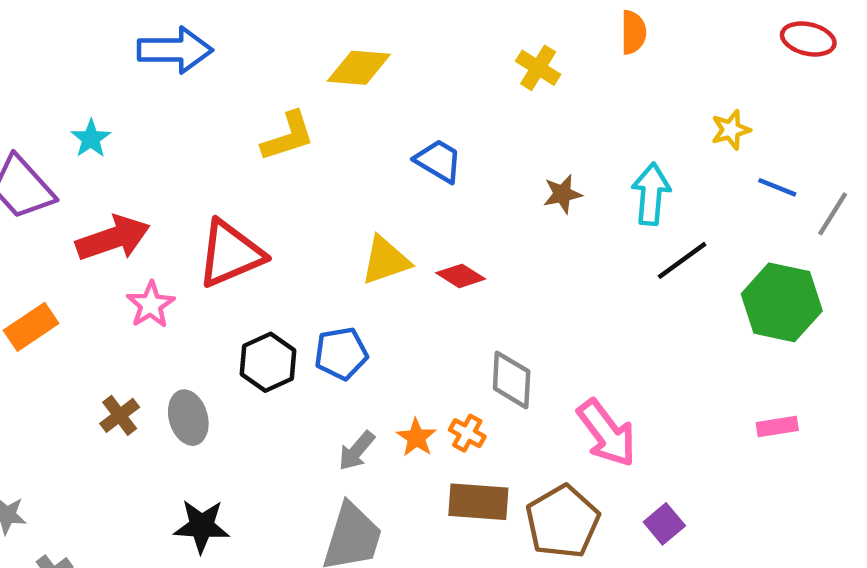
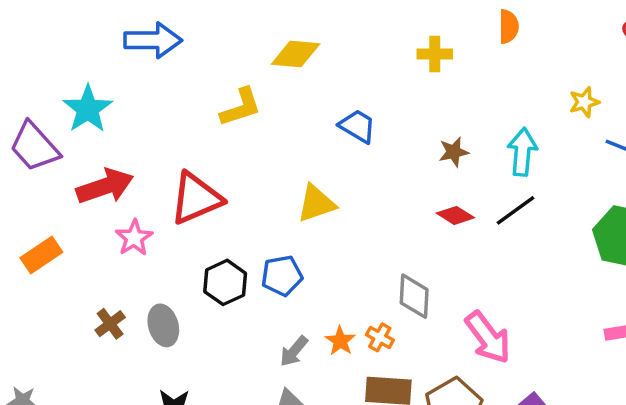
yellow cross: (538, 68) -> (435, 54), turned -32
cyan star: (91, 139) -> (88, 109), size x1.6
black line: (682, 260) -> (515, 210), moved
red diamond: (461, 276) -> (455, 215), moved

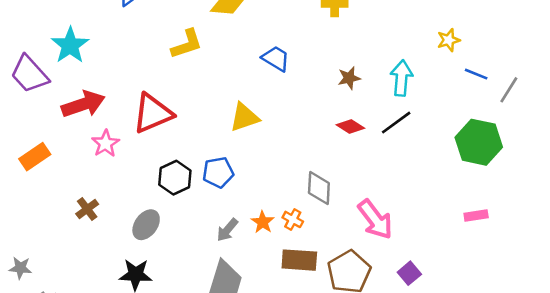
gray ellipse: (163, 325) -> (146, 225), moved, turned 52

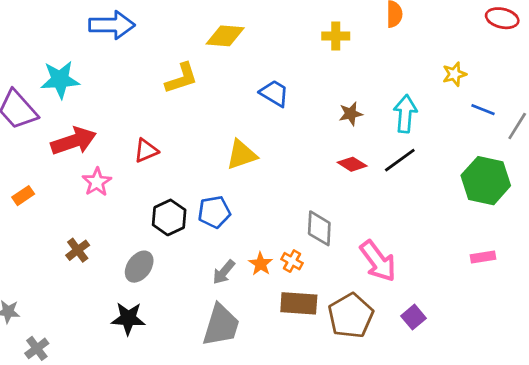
cyan star: (70, 45) -> (60, 80), turned 30
red triangle: (153, 113) -> (146, 151), size x0.6
orange rectangle: (35, 157) -> (23, 196), size x0.7

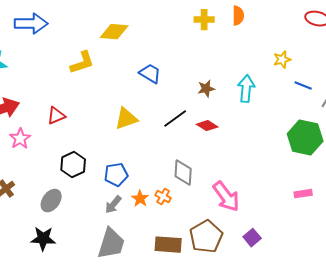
yellow cross: (336, 36) -> (204, 20), moved
black line: (400, 160) -> (175, 119), moved
blue pentagon: (214, 212) -> (116, 175), moved
brown rectangle: (299, 303) -> (168, 245), moved

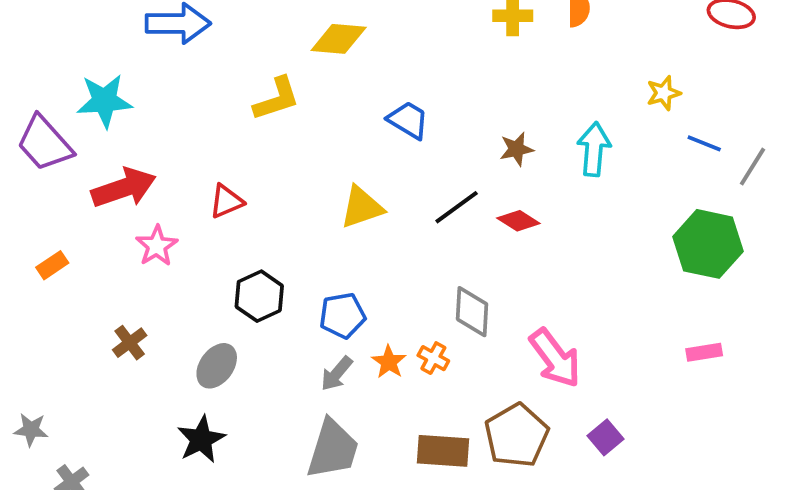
black star: (43, 239) -> (201, 439), turned -30

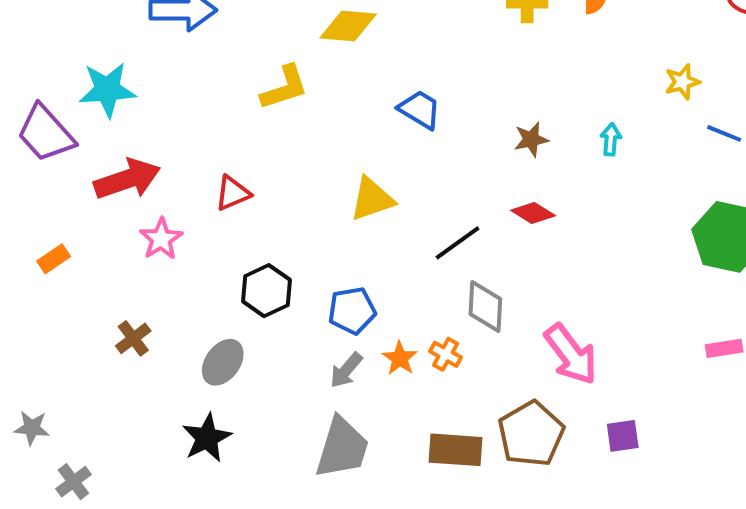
cyan arrow: (594, 149) -> (611, 139), size x0.6
black line: (457, 207) -> (458, 243), moved
purple square: (605, 437) -> (623, 436), turned 32

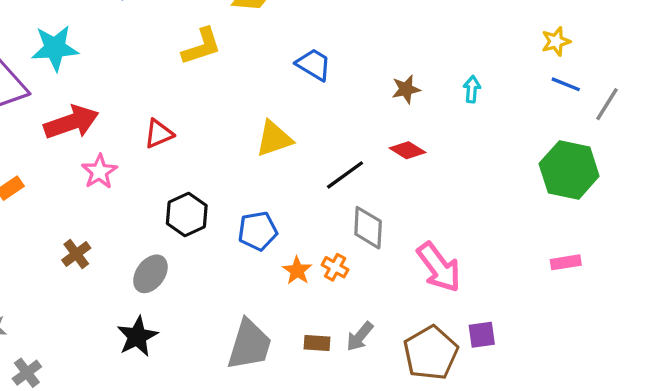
yellow star: (682, 82) -> (556, 41), moved
gray arrow: (346, 370) -> (360, 336), moved
brown pentagon: (531, 434) -> (431, 353), moved
brown rectangle: (456, 450) -> (317, 343), moved, size x0.6

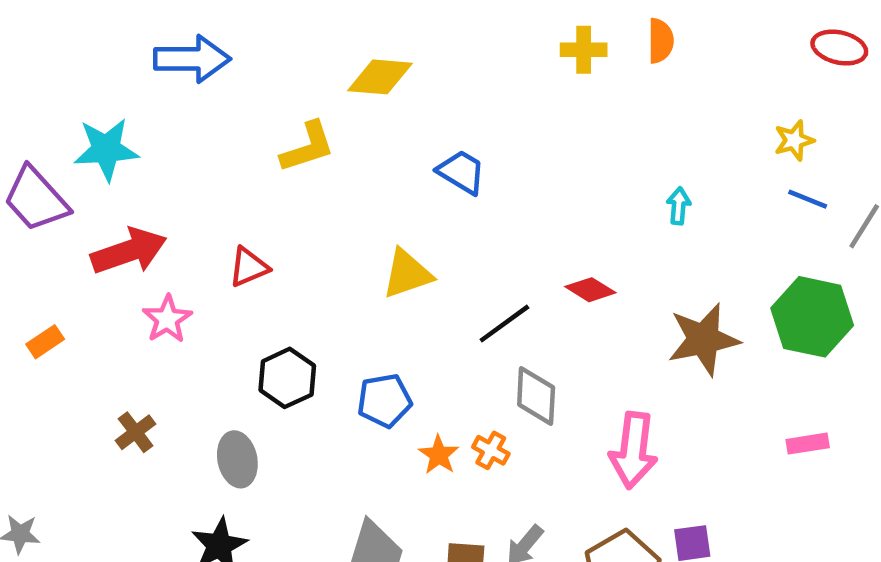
brown star: (406, 89) -> (704, 339), moved, size x1.8
pink arrow: (439, 267) -> (633, 450), turned 44
gray ellipse: (150, 274) -> (237, 459), turned -48

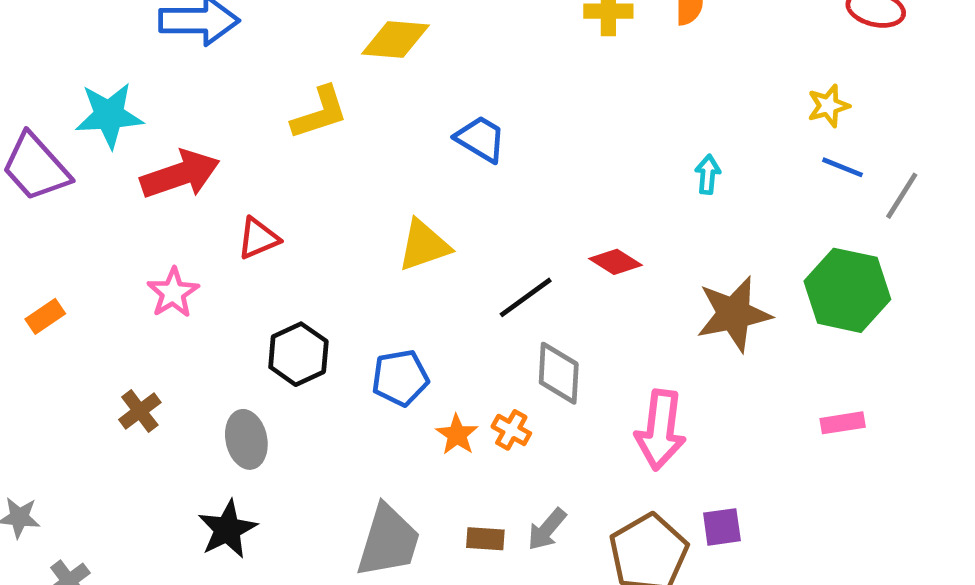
red arrow: (129, 251) -> (180, 174), moved

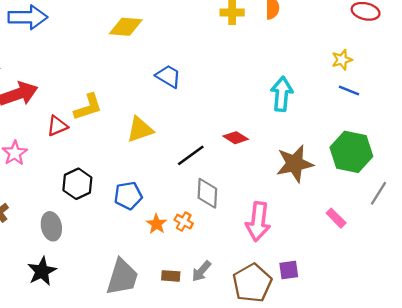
yellow L-shape: (320, 113) -> (88, 107), moved
cyan arrow: (708, 174) -> (282, 94), size x1.8
gray line: (902, 196) -> (379, 193), moved
pink rectangle: (843, 423) -> (336, 218), moved, turned 54

